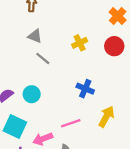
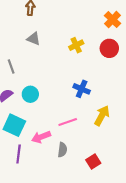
gray line: (43, 58) -> (11, 66), moved, turned 32

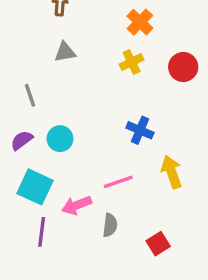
orange cross: (113, 20) -> (140, 22), moved
gray triangle: (34, 39) -> (65, 52), turned -32
yellow arrow: (102, 116) -> (172, 172), turned -48

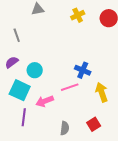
blue cross: (140, 130) -> (83, 70), moved
cyan circle: (60, 139) -> (35, 70), moved
yellow arrow: (172, 172) -> (102, 92), moved
gray semicircle: (110, 225) -> (65, 128), moved

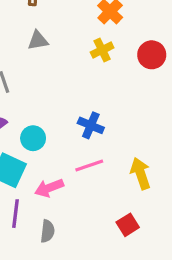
blue cross: (83, 70) -> (91, 125), moved
gray semicircle: (65, 128) -> (47, 231), moved

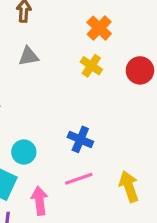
yellow cross: (102, 50) -> (91, 66), turned -30
pink arrow: (49, 188) -> (40, 201), turned 104

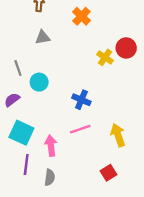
orange cross: (99, 28) -> (81, 16), moved
yellow cross: (91, 66) -> (105, 57), moved
cyan circle: (24, 152) -> (39, 82), moved

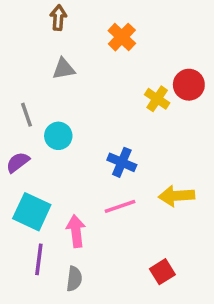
yellow arrow: (118, 135) -> (177, 196), moved, turned -75

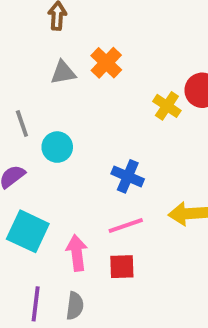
orange cross: (122, 37) -> (106, 63), moved
purple line: (39, 259) -> (36, 304), moved
red square: (162, 272) -> (122, 267), moved, turned 30

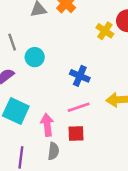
gray semicircle: (75, 306) -> (53, 151), moved

